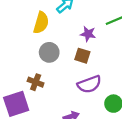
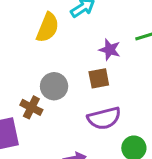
gray circle: (49, 52) -> (54, 86), moved
brown square: (82, 56) -> (99, 78), turned -35

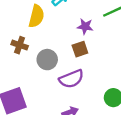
brown cross: (31, 107) -> (20, 45), moved
purple semicircle: (104, 118) -> (71, 79), moved

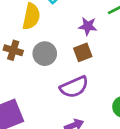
gray circle: (47, 60) -> (45, 54), moved

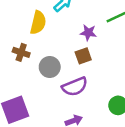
gray circle: (45, 54) -> (50, 67), moved

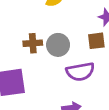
brown cross: (21, 52) -> (33, 43), moved, turned -35

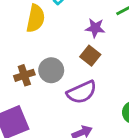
brown square: (96, 41) -> (90, 56), turned -30

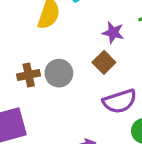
purple semicircle: (82, 92) -> (120, 101), moved

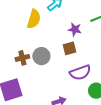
brown square: (104, 62) -> (70, 48), turned 32

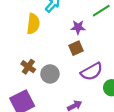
gray circle: (41, 56) -> (50, 74), moved
brown cross: (22, 58) -> (28, 67), turned -32

